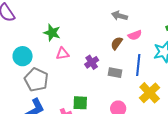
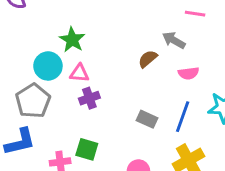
brown semicircle: (117, 43) -> (148, 59), moved
cyan circle: (23, 56) -> (48, 66), moved
purple cross: (92, 62) -> (89, 98), moved

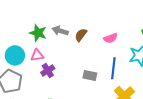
green star: (72, 40) -> (38, 33), moved
gray arrow: (174, 40) -> (60, 31), moved

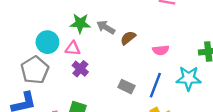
green star: (38, 33) -> (80, 23), turned -30
purple cross: (48, 71) -> (80, 69), turned -32

